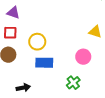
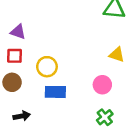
green cross: (73, 83) -> (105, 117), moved
black arrow: (23, 88) -> (22, 116), moved

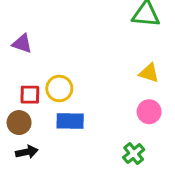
red square: (14, 56) -> (30, 95), moved
brown circle: (12, 82) -> (19, 123), moved
pink circle: (102, 85) -> (149, 112), moved

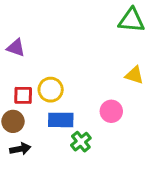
pink circle: (149, 112) -> (111, 111), moved
green cross: (134, 154) -> (81, 142), moved

